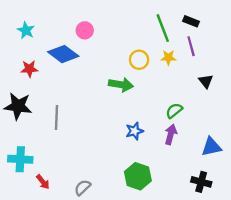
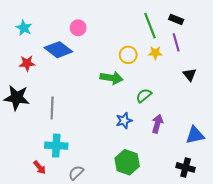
green semicircle: (174, 111) -> (144, 96), moved
cyan cross: (20, 159) -> (56, 146), moved

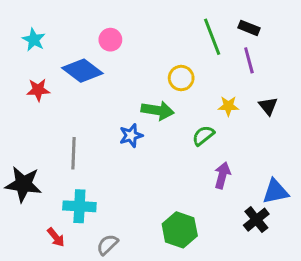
yellow star: (155, 53) -> (228, 106), moved
black star: (17, 98) -> (23, 184), moved
blue star: (124, 121) -> (131, 136), moved
black cross: (186, 167) -> (256, 220), moved, turned 36

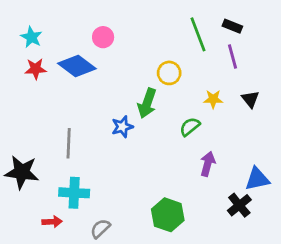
red star: (38, 90) -> (36, 69), moved
green arrow: (158, 110) -> (147, 103), turned 100
red arrow: (56, 237) -> (52, 222), turned -54

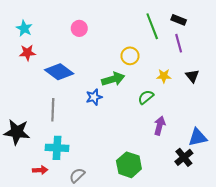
blue diamond: (77, 66) -> (59, 72), moved
green arrow: (147, 103) -> (113, 79), turned -125

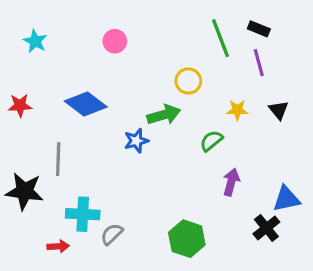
red star: (27, 53) -> (20, 105), moved
gray line: (53, 110) -> (58, 159), moved
gray semicircle: (77, 175) -> (112, 234), moved

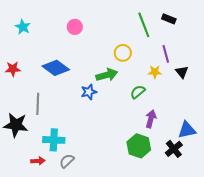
purple line: (259, 63) -> (166, 54), moved
gray semicircle: (112, 234) -> (67, 161), moved
green hexagon: (187, 239) -> (139, 146), moved

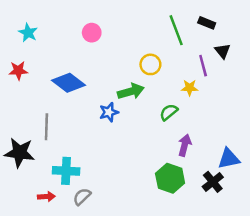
red star: (13, 69) -> (18, 71), moved
black triangle: (182, 72) -> (223, 51), moved

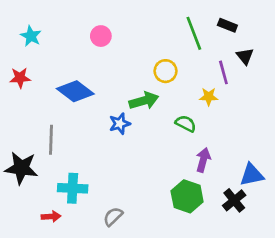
green semicircle: (169, 112) -> (186, 124), turned 66
gray semicircle: (82, 197) -> (113, 217), moved

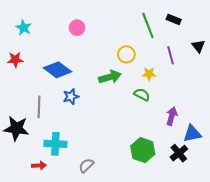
black triangle: (245, 56) -> (198, 46), moved
yellow star: (209, 97) -> (149, 74), moved
blue star: (120, 124) -> (71, 97), moved
purple arrow: (203, 160) -> (172, 116), moved

